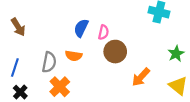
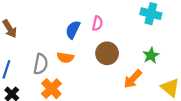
pink semicircle: (103, 32) -> (97, 23), moved
green star: (176, 54) -> (151, 55), moved

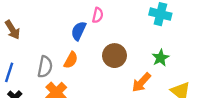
pink semicircle: (97, 23) -> (98, 15), moved
orange semicircle: (65, 58) -> (71, 60), turned -70

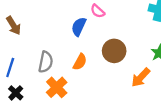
pink semicircle: (98, 15) -> (98, 11), turned 120
orange semicircle: (71, 60) -> (80, 62), moved

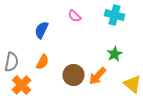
pink semicircle: (98, 11) -> (74, 16), moved
brown circle: (114, 51) -> (74, 75), moved

